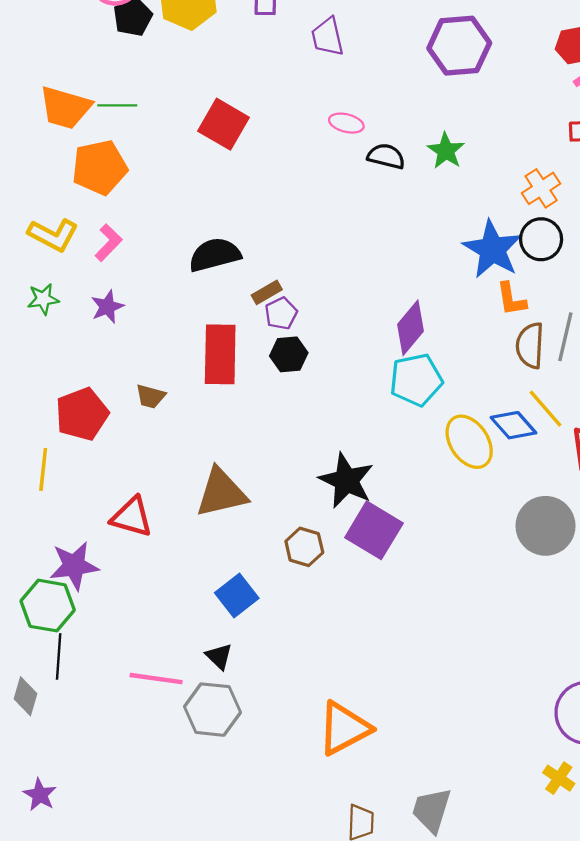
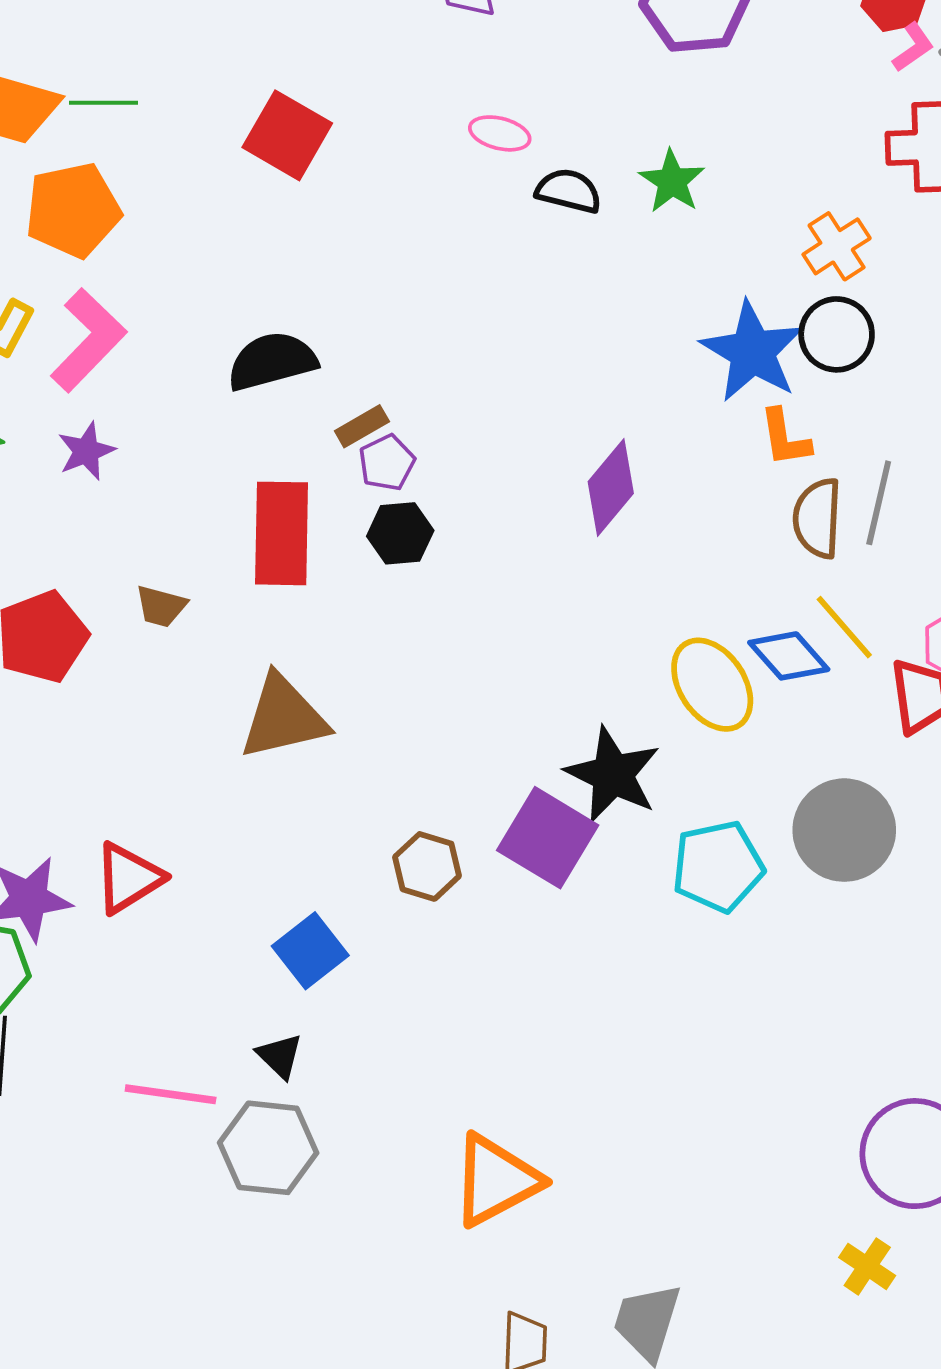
pink L-shape: (108, 243) -> (88, 340), size x1.6
cyan pentagon: (416, 380) -> (718, 866), moved
black star: (346, 480) -> (613, 775), moved
brown triangle: (221, 493) -> (283, 717), moved
red triangle: (132, 517) -> (128, 878), moved, turned -48

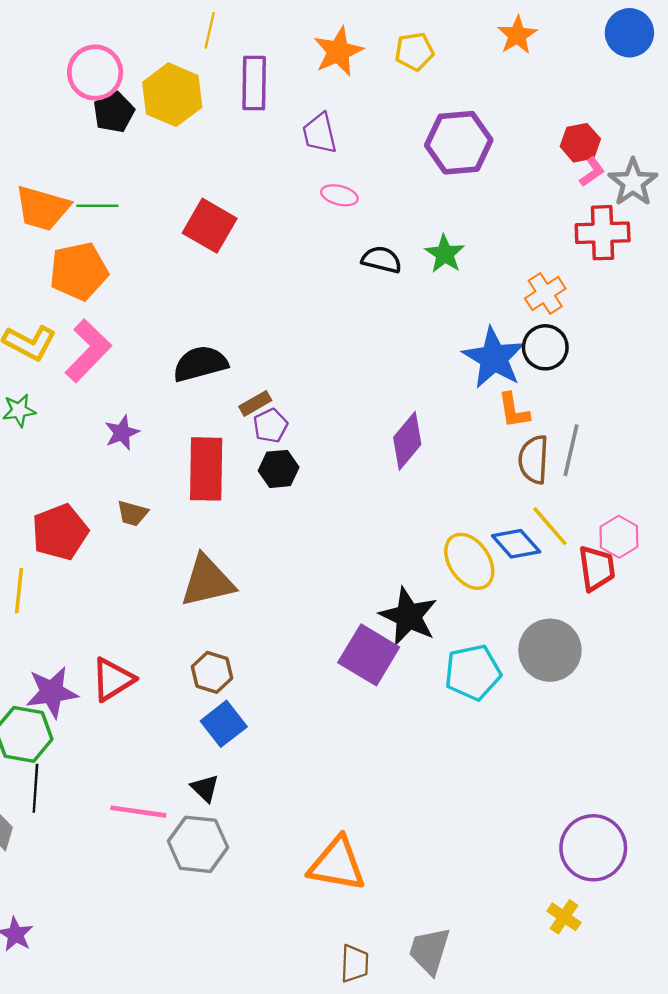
pink ellipse: (500, 133) -> (339, 195), moved
purple star: (86, 451) -> (122, 433), moved
brown hexagon: (427, 866) -> (212, 672), moved
orange triangle: (496, 1180) -> (337, 864), turned 38

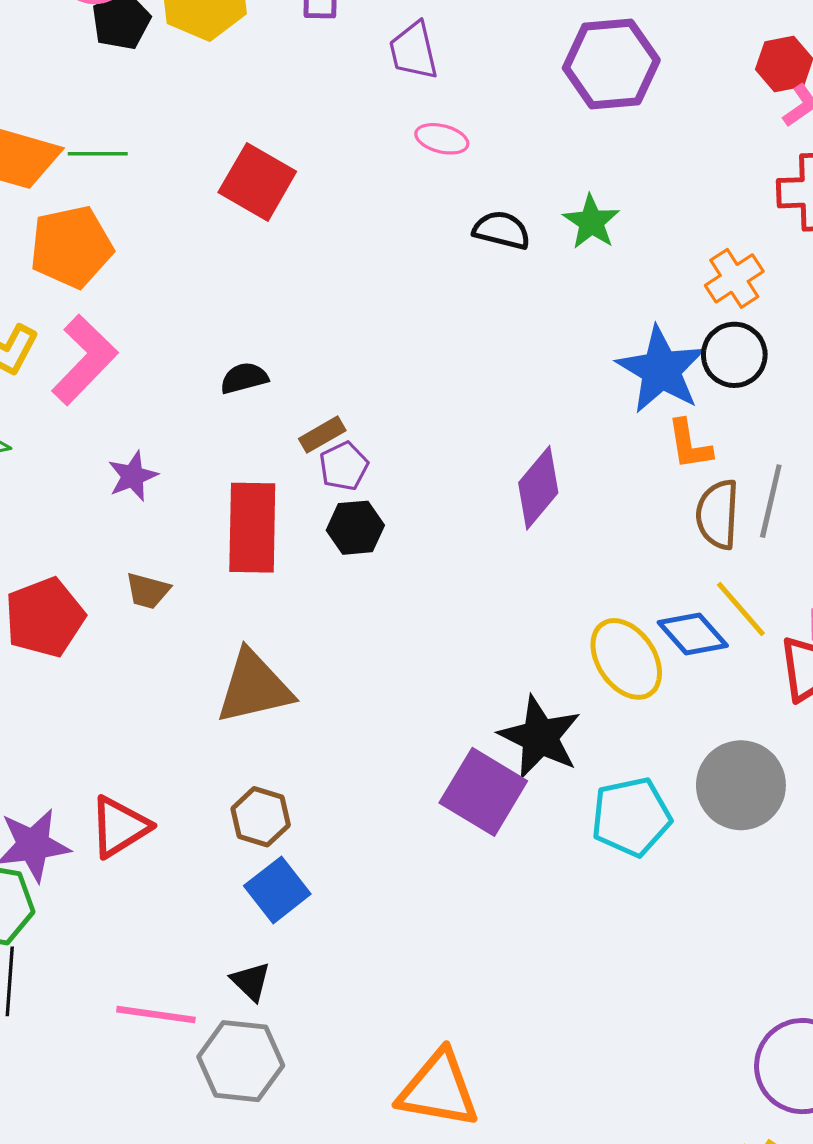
black semicircle: (200, 364) -> (244, 378), size x0.6

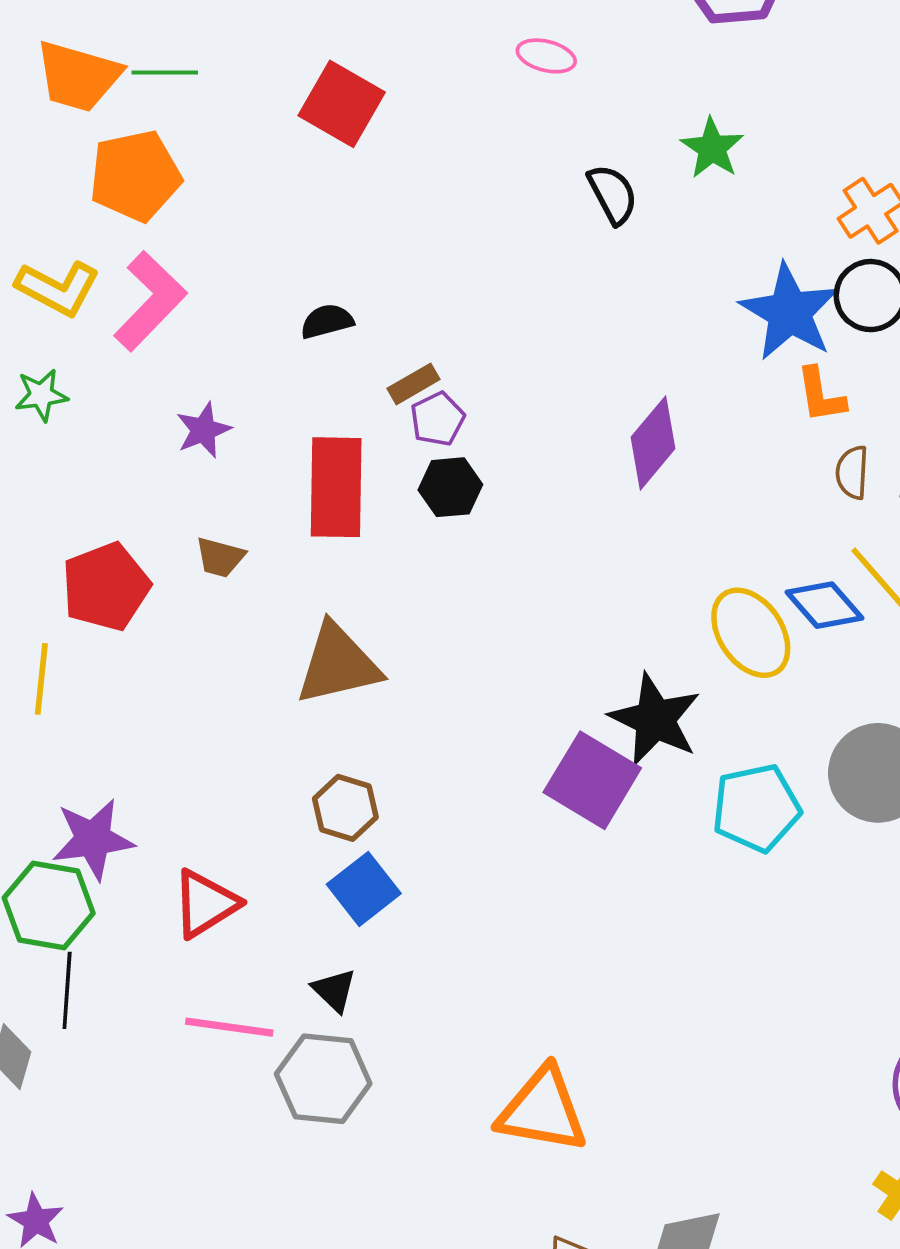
black semicircle: (502, 230) -> (613, 194), moved, turned 48
brown semicircle: (718, 514) -> (852, 472), size x0.7
red triangle: (119, 827) -> (205, 904), moved

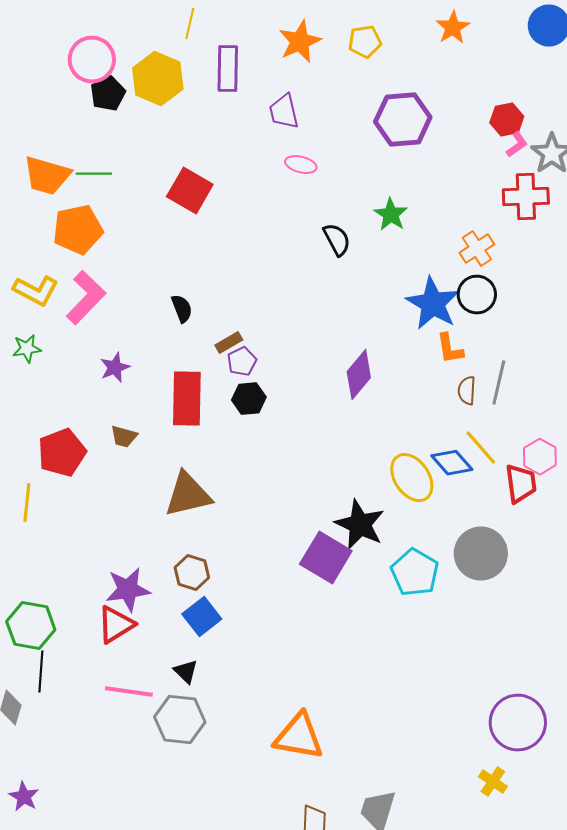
black semicircle: (327, 321) -> (182, 309), turned 84
cyan pentagon: (756, 808) -> (415, 573), turned -30
purple star: (93, 839) -> (128, 590), moved

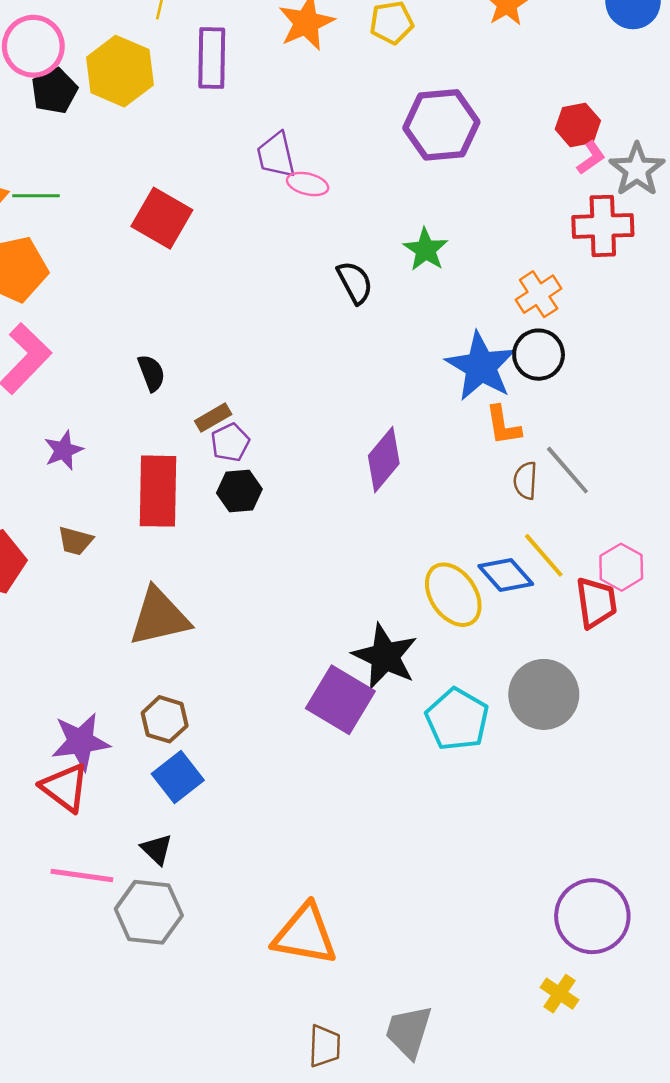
purple trapezoid: (284, 112) -> (276, 155), moved
gray line: (499, 383) -> (567, 470), turned -54
red triangle: (116, 625) -> (65, 788), turned -51

